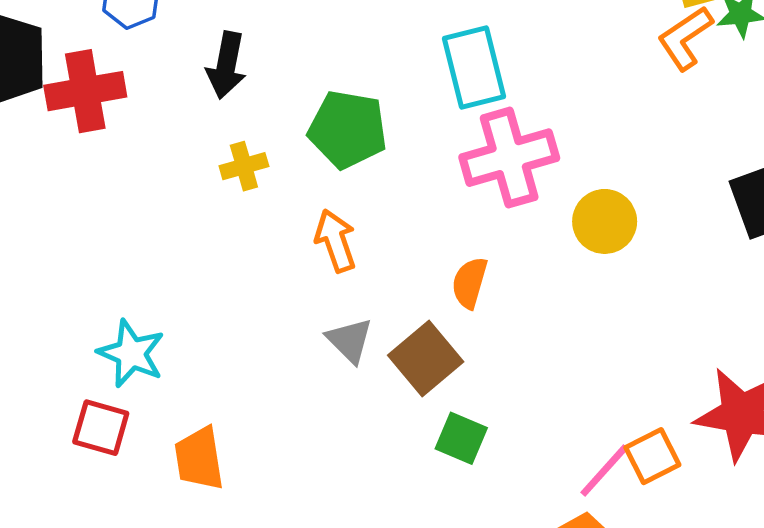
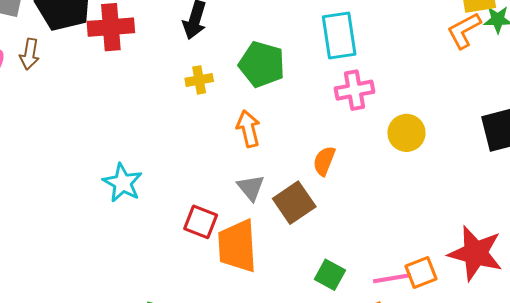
pink cross: (509, 158) -> (354, 90), size x0.7
red square: (101, 428) -> (201, 222), moved
green square: (461, 438) -> (330, 275), moved
orange trapezoid: (199, 458) -> (237, 246), moved, size x1.4
pink line: (604, 471) -> (392, 278), turned 33

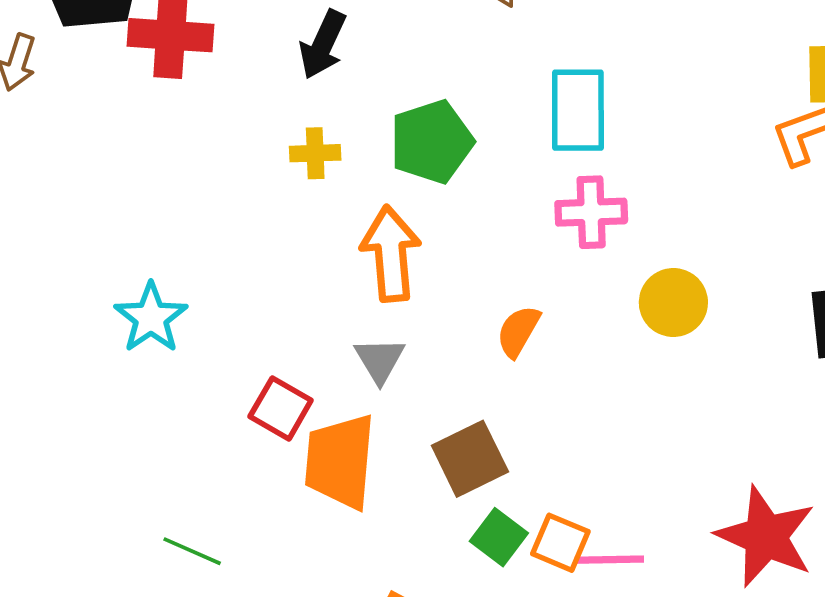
green pentagon: (262, 64) -> (432, 142), turned 30
orange arrow: (248, 129) -> (391, 254), size x1.4
brown square: (294, 203) -> (470, 459), moved
orange square: (421, 273) -> (560, 543), moved, turned 36

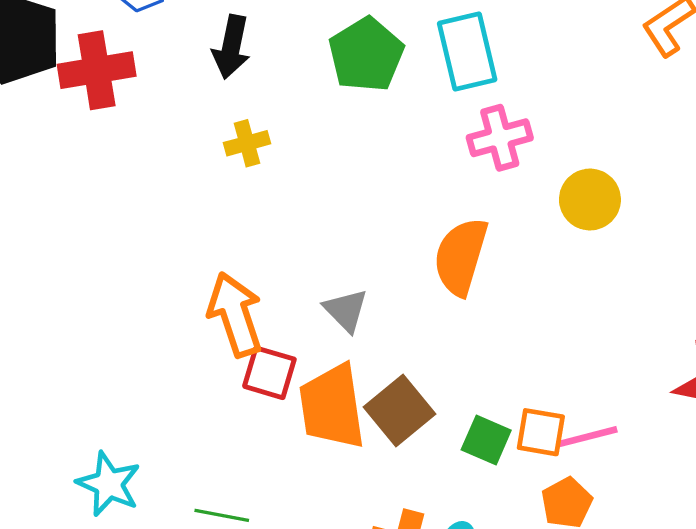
green pentagon: (432, 142) -> (366, 55), moved
orange arrow: (391, 254) -> (235, 315), moved
cyan star: (151, 318) -> (109, 484), moved
orange semicircle: (518, 331) -> (461, 257), size x1.6
brown square: (470, 459) -> (400, 410), moved

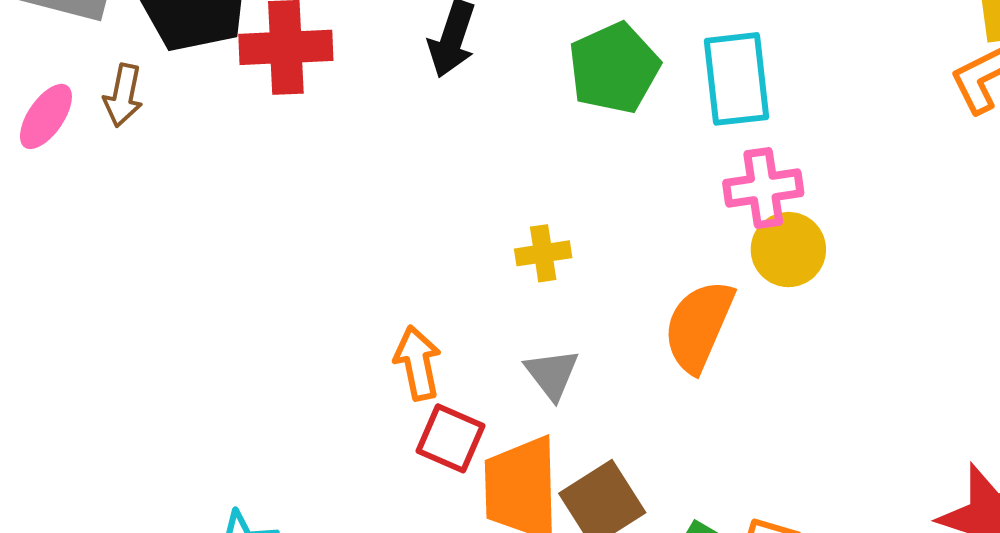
yellow cross: (247, 143) -> (543, 253), moved
yellow circle: (590, 200) -> (788, 250), moved
orange arrow: (235, 315) -> (418, 363), size x0.7

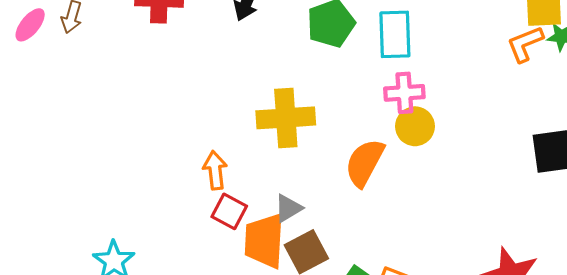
yellow cross: (543, 253) -> (286, 118), size x2.0
gray triangle: (552, 374) -> (288, 208), moved, turned 32

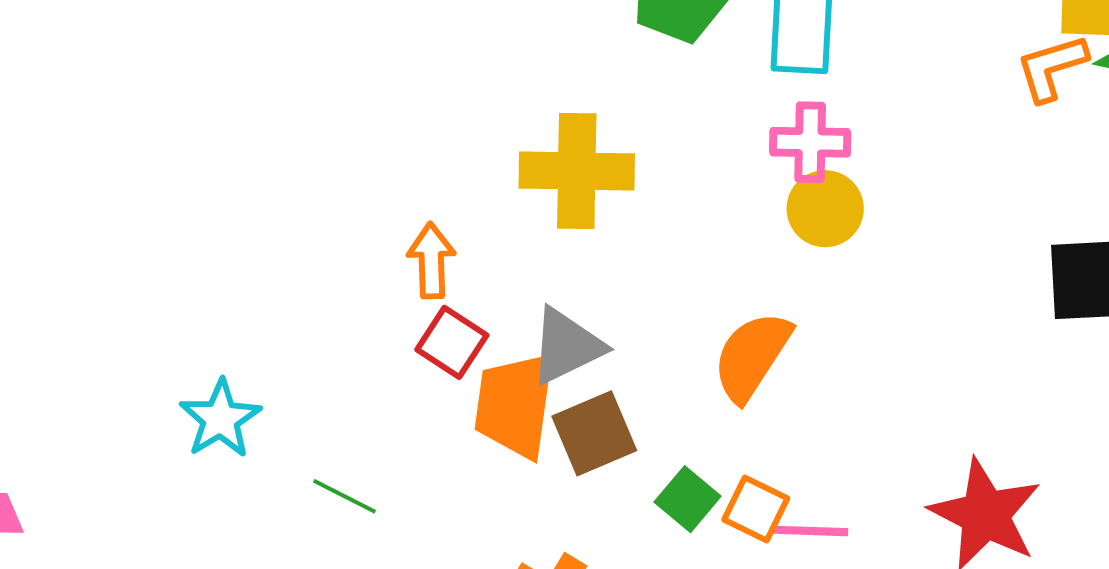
orange semicircle: (365, 163) -> (752, 356), moved
gray triangle: (288, 208) -> (566, 346), size x1.4

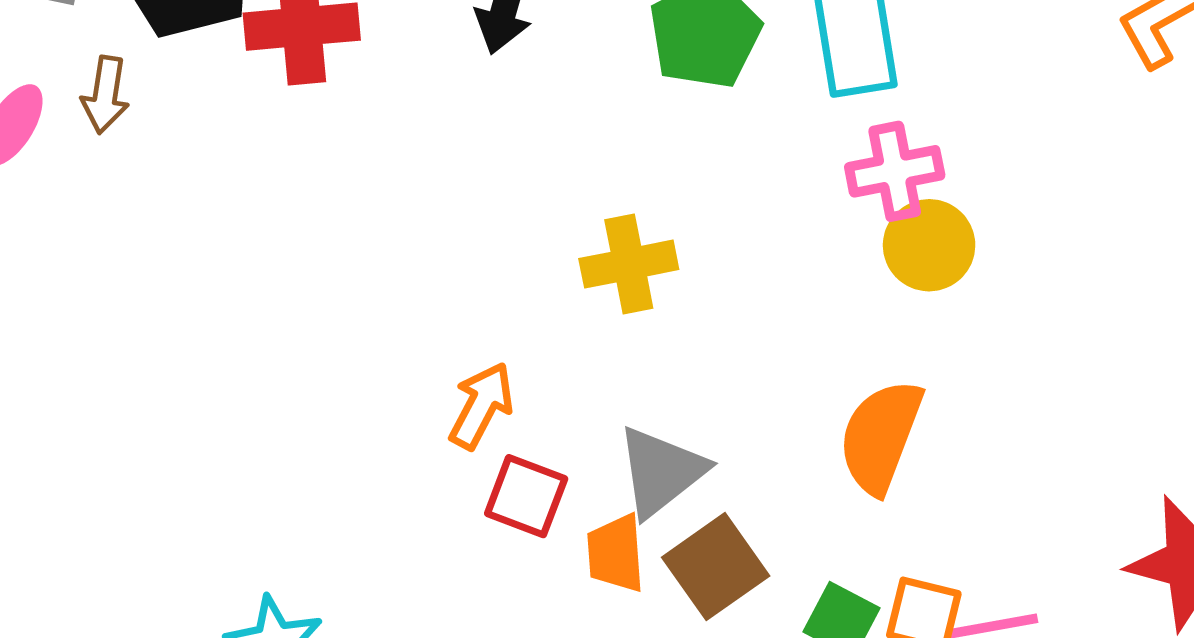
yellow cross: (577, 171) -> (629, 264), size x0.7
orange arrow: (431, 261) -> (481, 406), turned 42
orange trapezoid: (515, 405) -> (616, 553), size x0.6

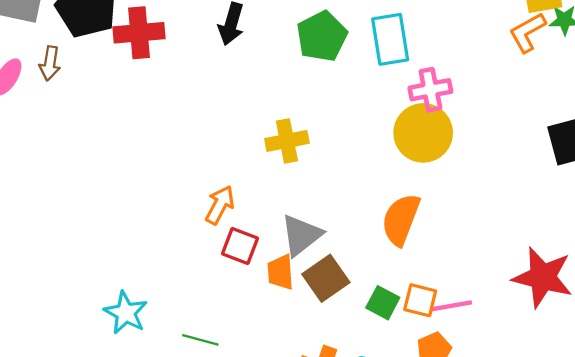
pink cross: (895, 171) -> (430, 90), moved
yellow circle: (929, 245) -> (423, 133), size x1.4

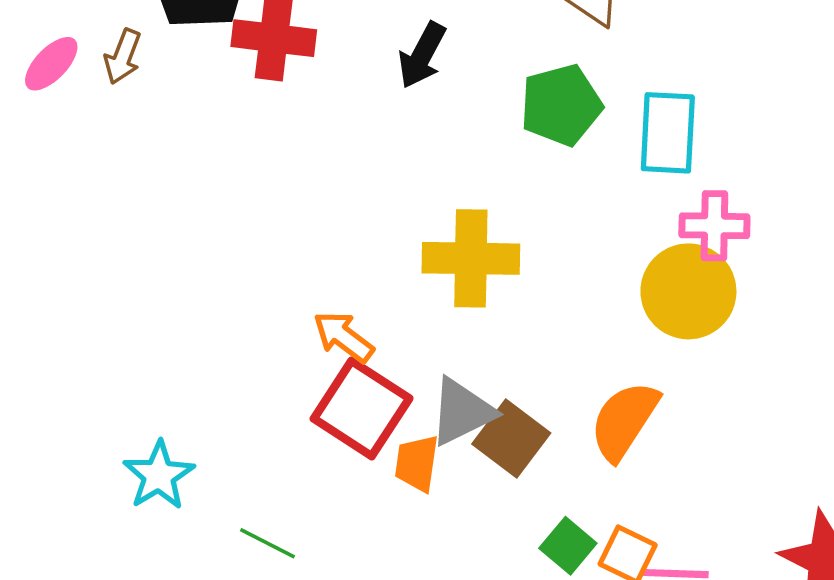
yellow cross: (287, 141) -> (471, 258), size x1.4
orange arrow: (220, 205) -> (344, 337), turned -93
red square: (240, 246) -> (362, 408), size x1.6
brown square: (326, 278) -> (511, 438), moved, turned -30

